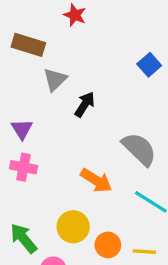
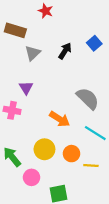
black arrow: (85, 104) -> (65, 51), moved
purple triangle: (22, 129) -> (26, 88), moved
orange circle: (108, 245) -> (72, 154), moved

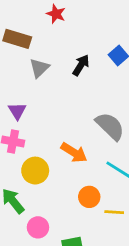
purple triangle: (26, 88) -> (17, 111), moved
yellow circle: (44, 149) -> (35, 171), moved

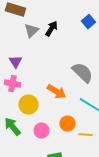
black arrow: (81, 65) -> (51, 29), moved
pink circle: (38, 227) -> (41, 131), moved

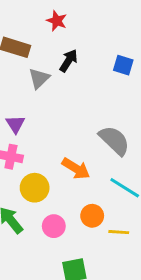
blue square: (88, 22) -> (123, 65), turned -32
black arrow: (51, 29) -> (69, 61), moved

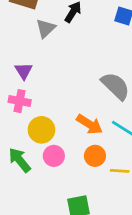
orange arrow: (76, 169) -> (89, 124), moved
pink circle: (54, 226) -> (54, 156), moved

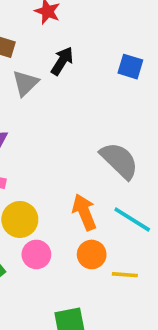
orange arrow: (89, 124) -> (84, 212), turned -144

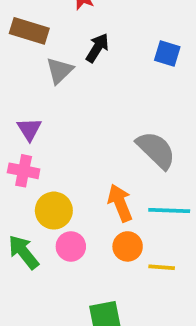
cyan line: (132, 219) -> (169, 211), turned -30

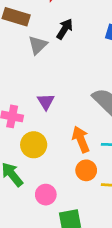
purple triangle: (29, 129) -> (46, 102), moved
pink circle: (71, 246) -> (46, 195), moved

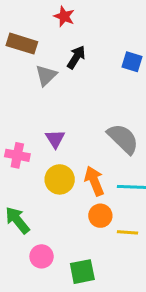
yellow circle: (34, 145) -> (60, 179), moved
pink circle: (46, 195) -> (42, 256), moved

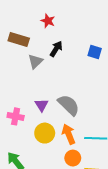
gray semicircle: (123, 139) -> (69, 105), moved

